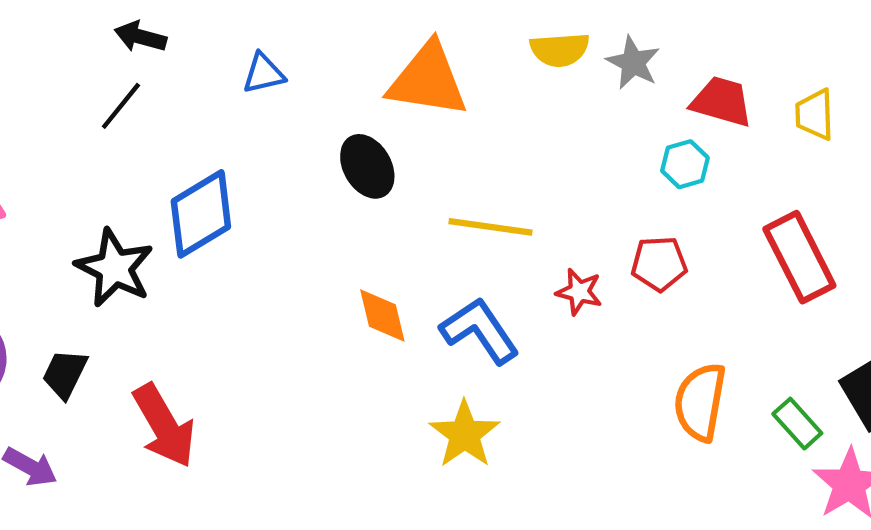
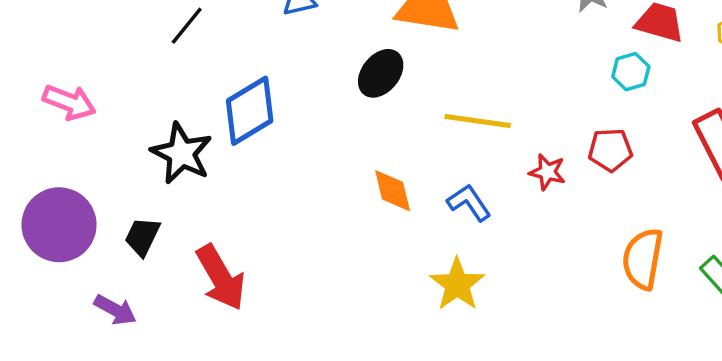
black ellipse: (367, 166) -> (381, 73), turned 69
blue L-shape: (480, 331) -> (469, 203), size x0.7

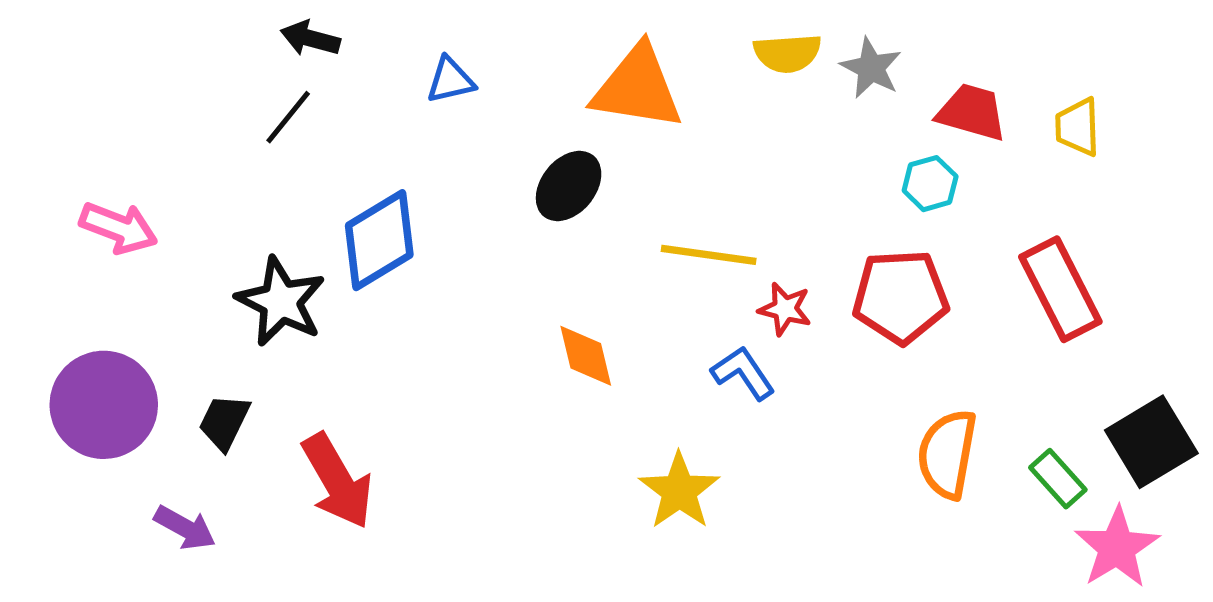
red pentagon: (610, 150) -> (901, 297), size x1.5
red star: (547, 172) -> (785, 309), moved
blue L-shape: (469, 203) -> (743, 373), moved

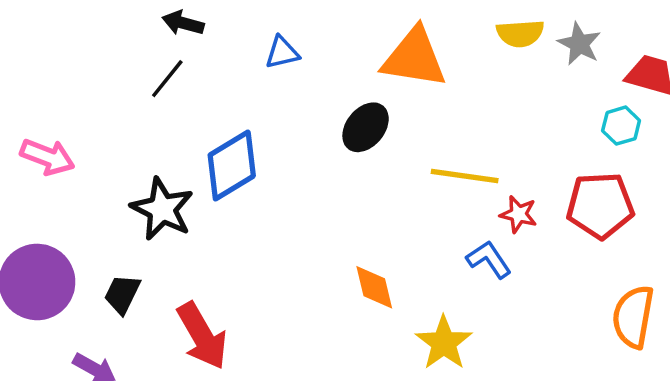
orange diamond: (586, 356) -> (374, 287), moved

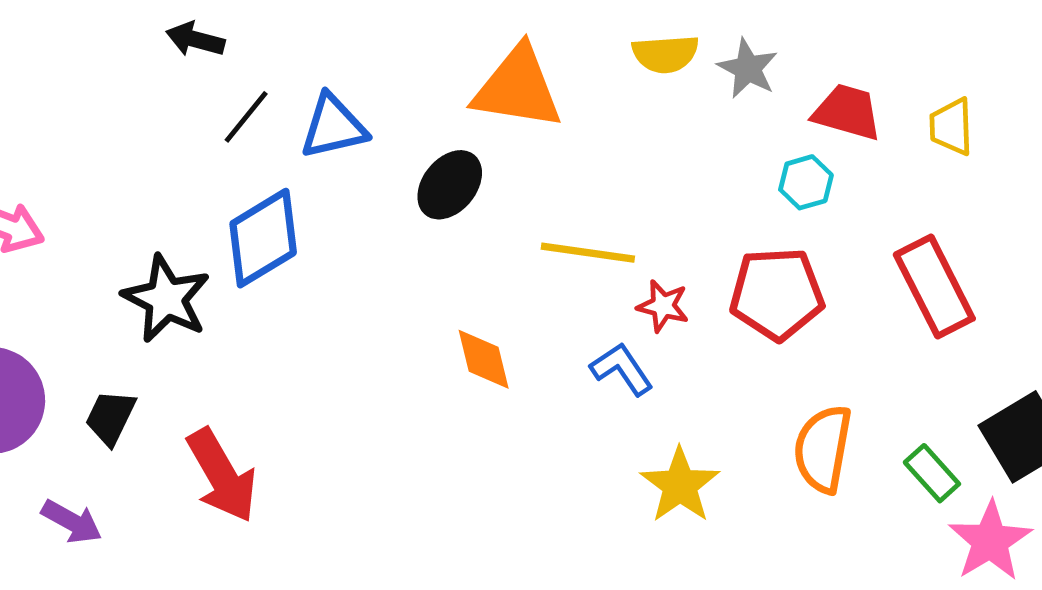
blue triangle: (282, 53) -> (333, 127), moved, size x1.4
black line: (167, 79) -> (246, 117), moved
orange diamond: (374, 287) -> (484, 359), moved
yellow star: (444, 343) -> (680, 485), moved

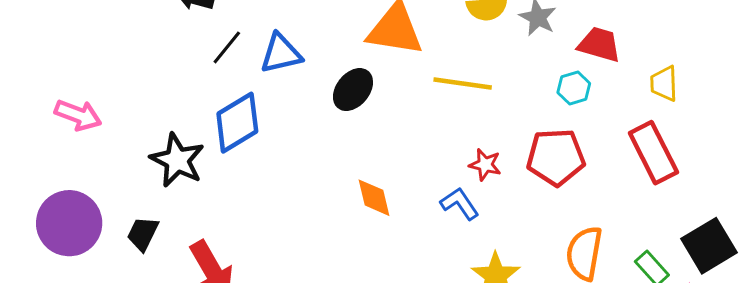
yellow trapezoid: (951, 127) -> (664, 84), moved
yellow line: (588, 253) -> (463, 84), moved

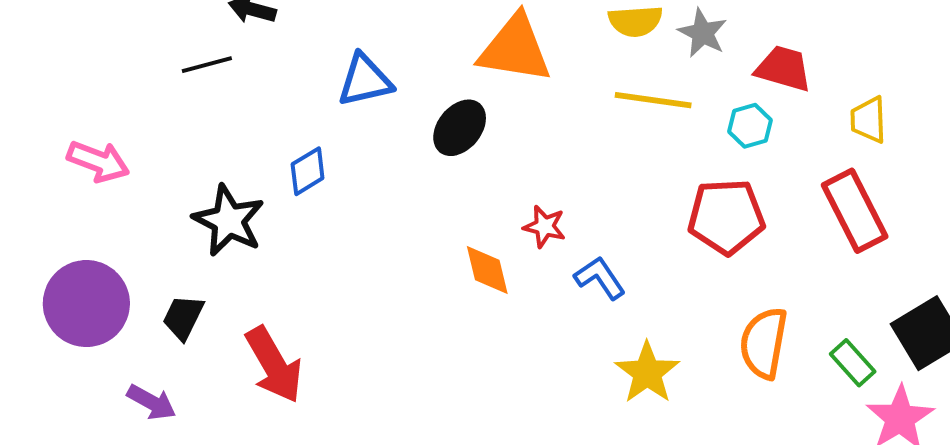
black line: (227, 47) -> (207, 65), moved, turned 36
yellow line: (463, 84) -> (653, 100), moved
blue diamond: (237, 123) -> (308, 171), size x0.6
red star: (485, 165) -> (545, 227), moved

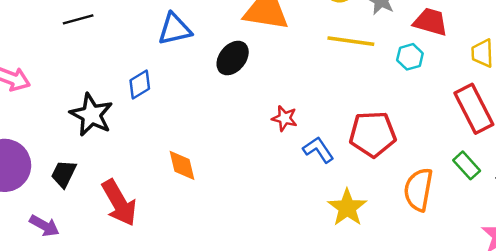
red pentagon: (726, 217) -> (373, 134), moved
orange diamond: (487, 270) -> (182, 165), moved
green rectangle: (853, 363) -> (467, 165), moved

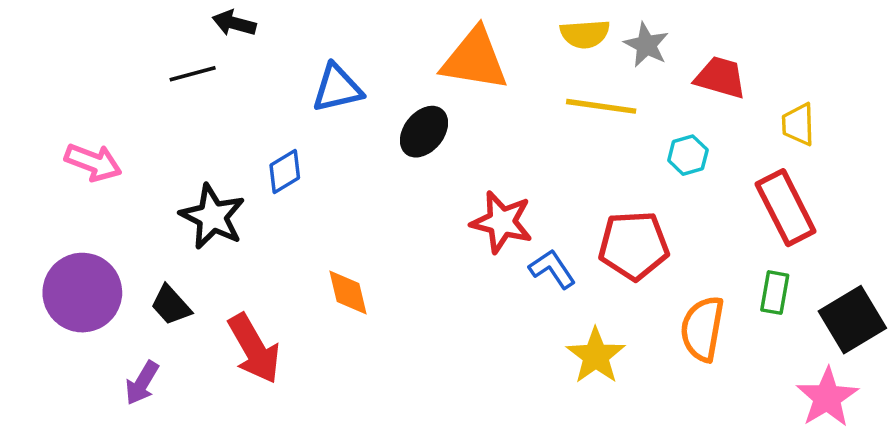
cyan hexagon: (410, 57) -> (688, 155), moved
red star: (284, 118) -> (502, 222), size x1.6
green rectangle: (467, 165) -> (775, 293), turned 52
black trapezoid: (64, 174) -> (171, 305), turned -68
purple arrow: (44, 226) -> (142, 383), turned 92

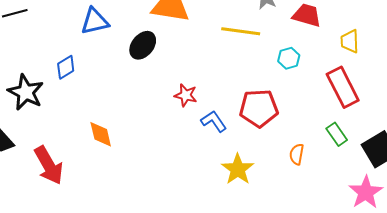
red star: (502, 222) -> (186, 95), size x0.7
green rectangle: (775, 293) -> (337, 134), turned -45
orange semicircle: (702, 329) -> (297, 154), size x0.6

